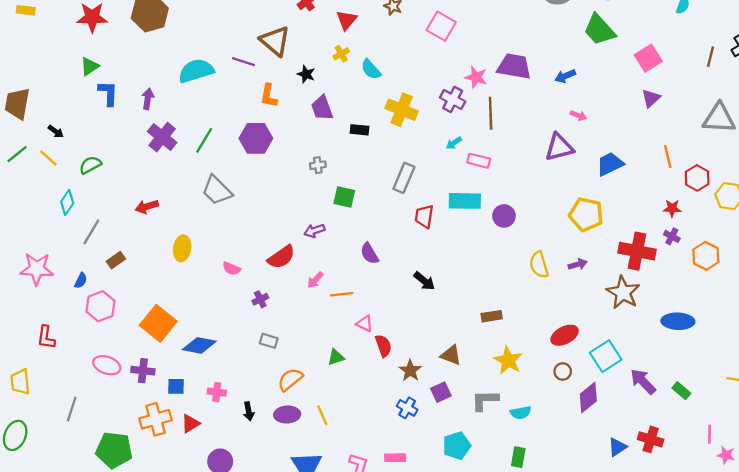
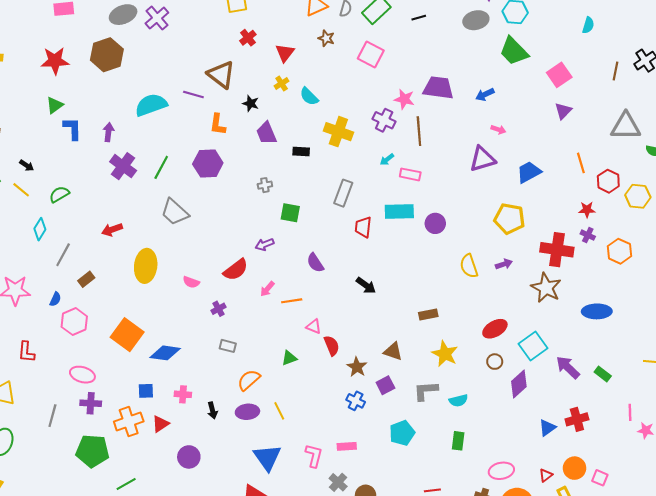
yellow ellipse: (182, 248) -> (146, 266), size x1.4
purple cross: (143, 371) -> (91, 403), moved
red cross: (651, 439) -> (577, 419), turned -30

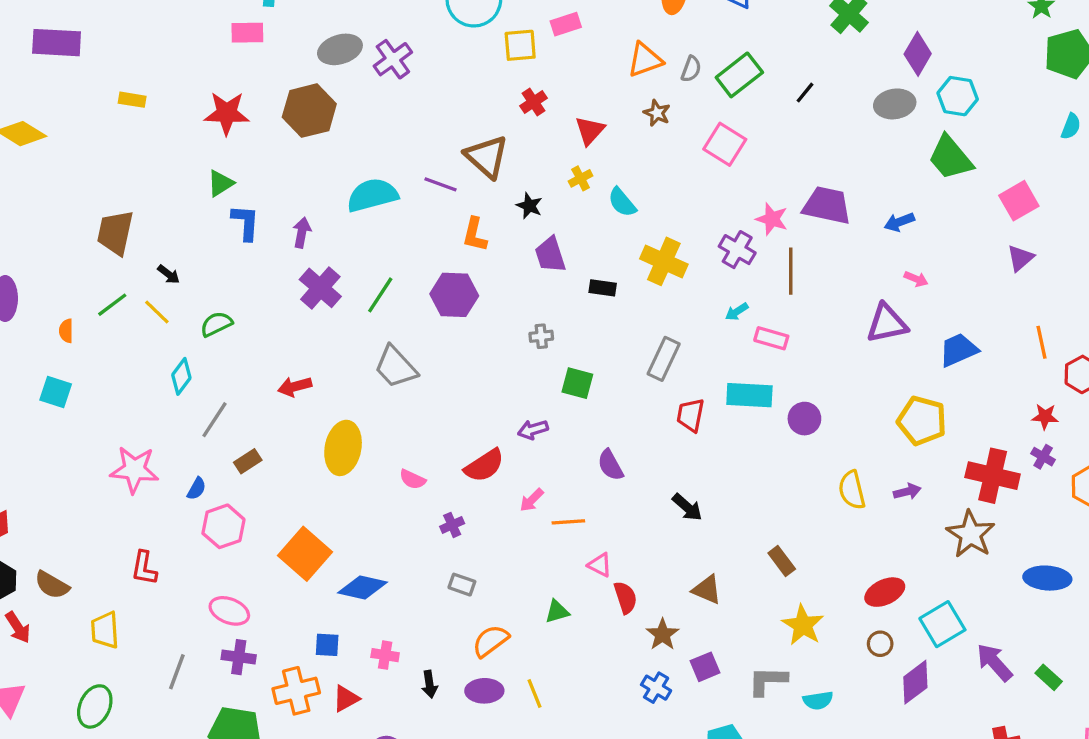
black line: (419, 18) -> (805, 93), turned -40
brown rectangle: (428, 314) -> (782, 561), turned 60
brown triangle: (393, 351) -> (707, 590), moved

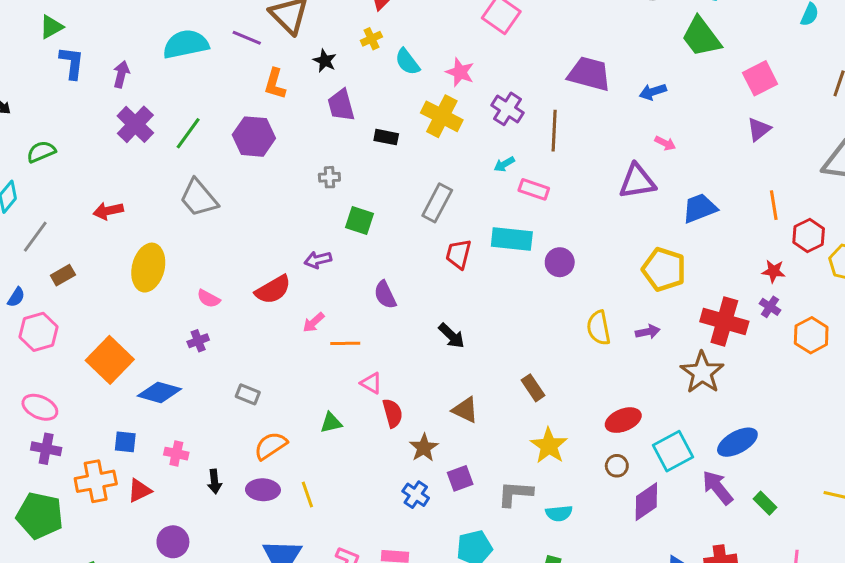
pink star: (772, 219) -> (460, 72), moved
purple cross: (452, 525) -> (198, 341), moved
blue ellipse: (1047, 578) -> (737, 442), moved, turned -36

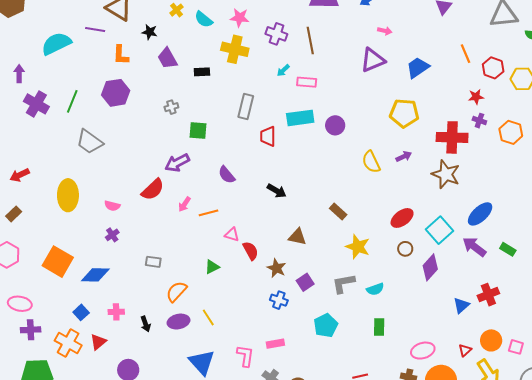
red arrow: (108, 211) -> (20, 175), moved
purple arrow: (318, 260) -> (177, 163), size x1.4
blue square: (125, 442) -> (81, 312), turned -35
orange cross: (96, 481) -> (68, 343), turned -36

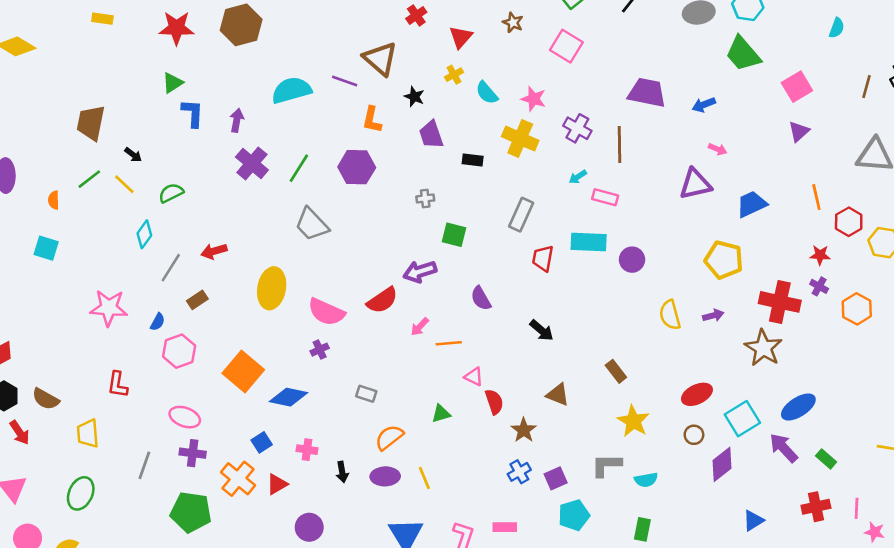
pink semicircle: (112, 206) -> (326, 312), size x1.8
purple square: (305, 282) -> (556, 478), moved
red cross: (488, 295) -> (816, 507), moved
blue cross: (279, 300) -> (519, 472), turned 30

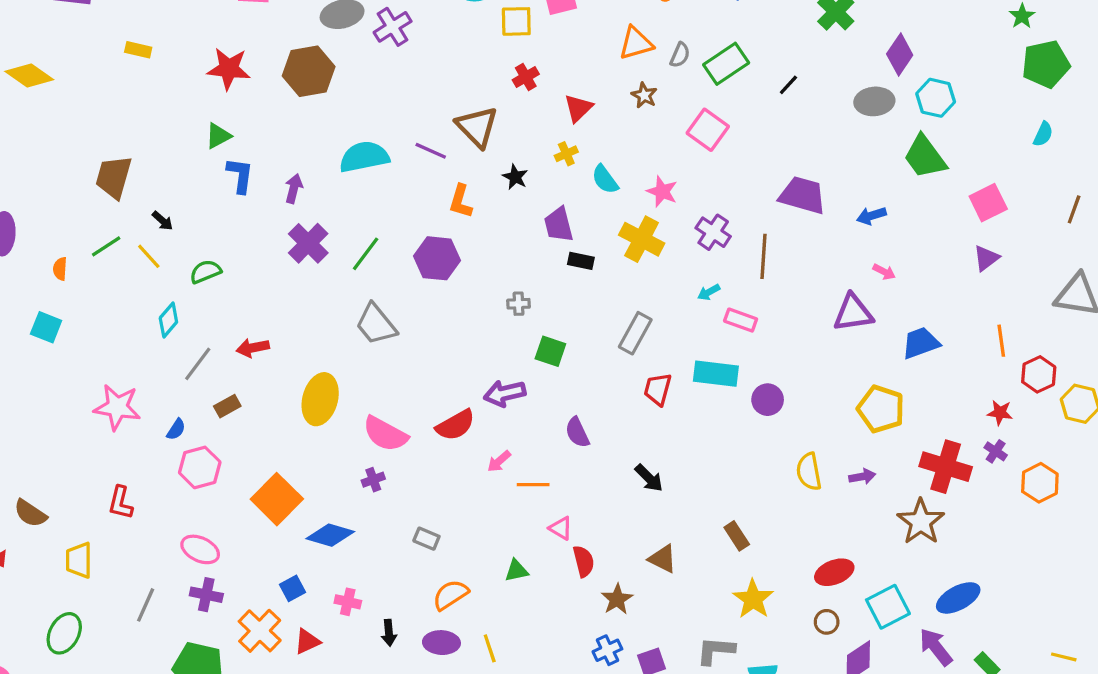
purple trapezoid: (431, 135) -> (559, 225), moved

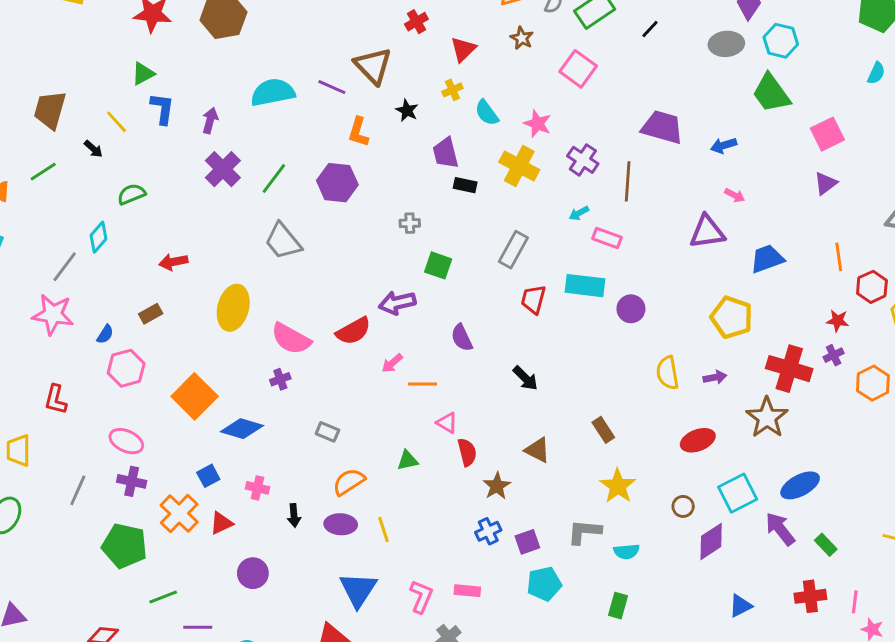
yellow line: (149, 256) -> (117, 122), moved
gray line: (198, 364) -> (65, 267), moved
purple cross: (996, 451) -> (834, 355), turned 30
red ellipse: (834, 572) -> (698, 440), moved

